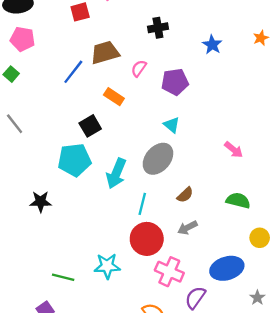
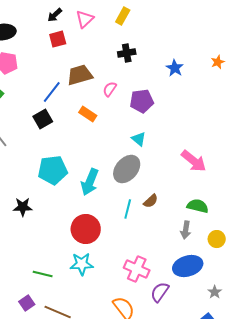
black square: (90, 126) -> (43, 119), moved
pink arrow: (234, 150) -> (194, 161), size x1.5
cyan line: (142, 204) -> (128, 209), moved
gray arrow: (187, 228) -> (186, 230), moved, turned -54
red circle: (147, 239) -> (86, 229), moved

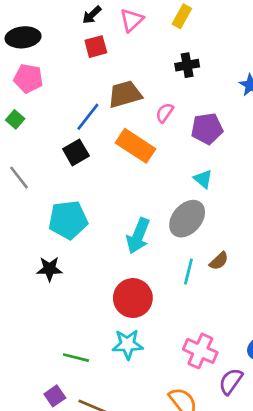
orange rectangle: (88, 114) -> (135, 146), size x1.6
cyan pentagon: (53, 170) -> (68, 220), moved

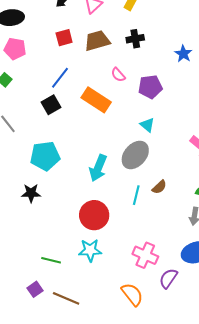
red square: (96, 47) -> (64, 38), moved
brown trapezoid: (125, 94) -> (97, 41), moved
pink semicircle: (165, 113) -> (118, 75), turned -77

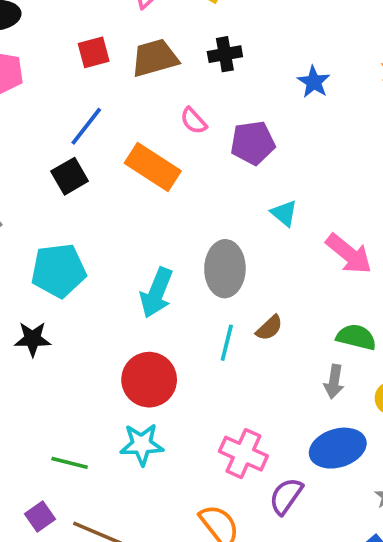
cyan triangle: (147, 125) -> (284, 213), moved
gray ellipse: (135, 155) -> (225, 269), turned -40

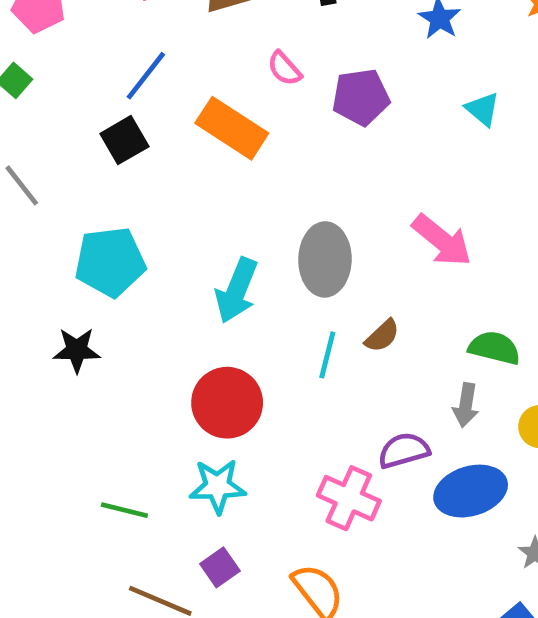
cyan triangle: (284, 213) -> (483, 109), moved
pink arrow: (349, 254) -> (442, 240), moved
purple semicircle: (286, 496) -> (404, 450), moved, turned 39
purple square: (40, 516) -> (220, 567), moved

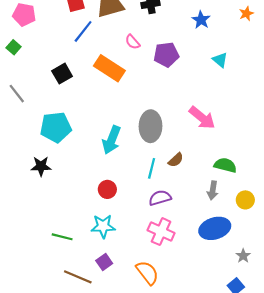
blue line: (146, 76) -> (83, 31), moved
red circle: (227, 403) -> (107, 189), size x0.6
purple semicircle: (404, 450) -> (160, 198), moved

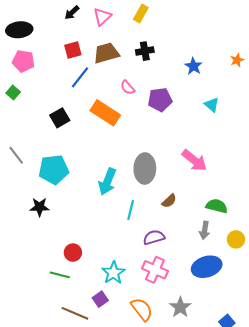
gray line: (17, 94) -> (16, 155), moved
cyan line: (152, 168) -> (131, 210), moved
red circle: (107, 189) -> (73, 253), moved
cyan star: (103, 226) -> (113, 273), moved, turned -30
gray star: (243, 256) -> (180, 307), moved, size x1.5

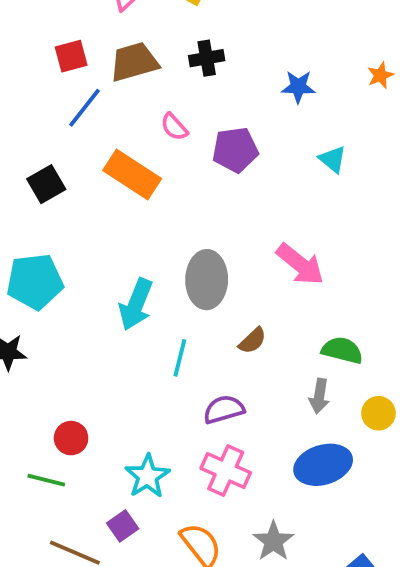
blue star: (193, 66) -> (298, 87), turned -30

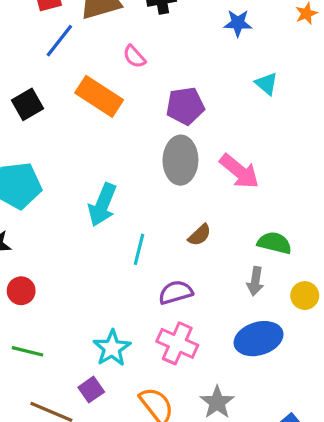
purple pentagon: (235, 150) -> (185, 106), moved
gray ellipse: (207, 280) -> (180, 160), moved
red circle: (71, 438) -> (21, 291), moved

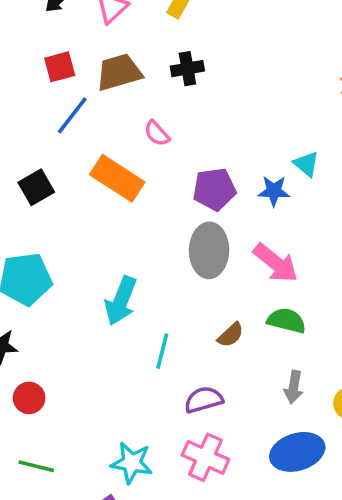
blue star: (238, 23) -> (274, 191), moved
green semicircle: (274, 243) -> (286, 321), moved
cyan star: (112, 348) -> (132, 463), turned -30

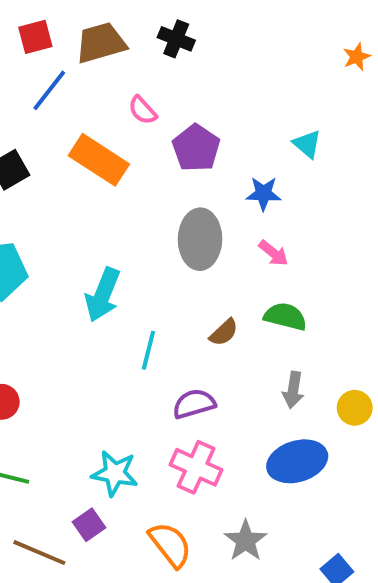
black cross: (187, 69) -> (176, 39), turned 32
purple pentagon: (214, 189) -> (196, 148), moved, turned -30
blue star: (274, 191) -> (263, 194), moved
pink arrow: (276, 263) -> (273, 253), size x0.6

